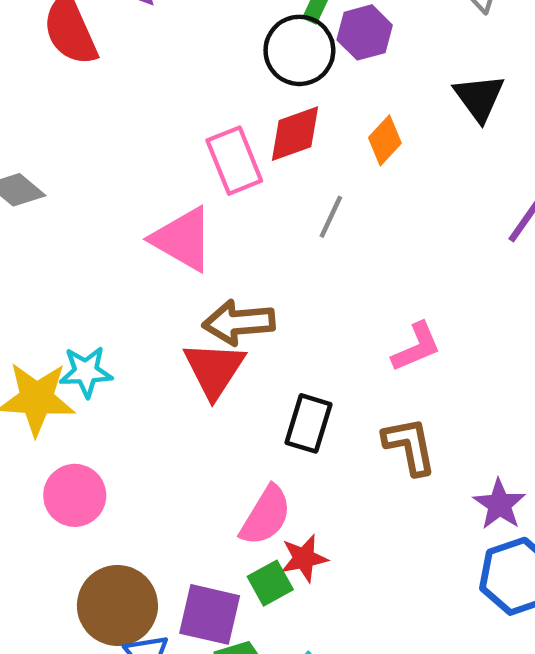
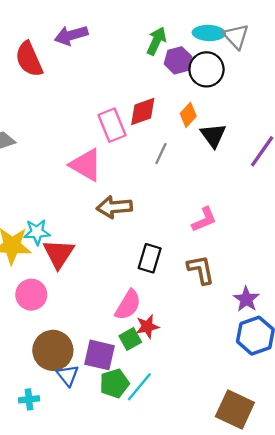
black circle: (299, 50) -> (206, 69), moved
black triangle: (479, 98) -> (213, 135), moved
red triangle: (214, 370) -> (59, 254), moved

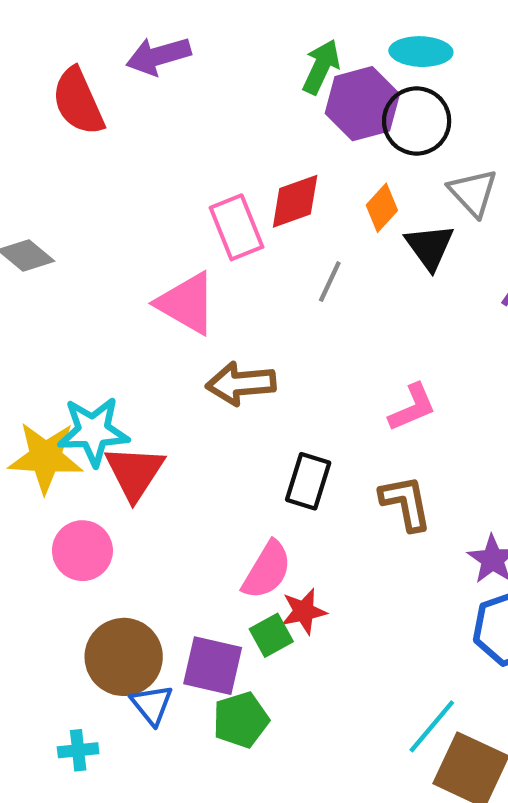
gray triangle: (236, 36) -> (473, 193), moved
purple hexagon: (178, 60) -> (362, 104), size x1.4
cyan star: (37, 232) -> (93, 431), size x1.4
cyan line: (139, 387) -> (432, 726), moved

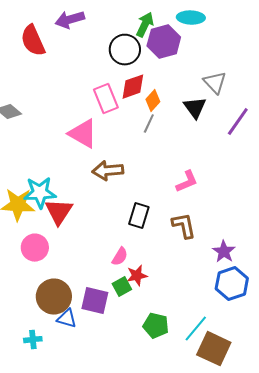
black circle: (417, 121) -> (125, 50), moved
orange diamond: (382, 208) -> (153, 101), moved
pink semicircle: (267, 570) -> (120, 257), size x0.7
blue triangle: (152, 705) -> (67, 319), turned -35
green pentagon: (241, 720) -> (156, 326), moved, turned 30

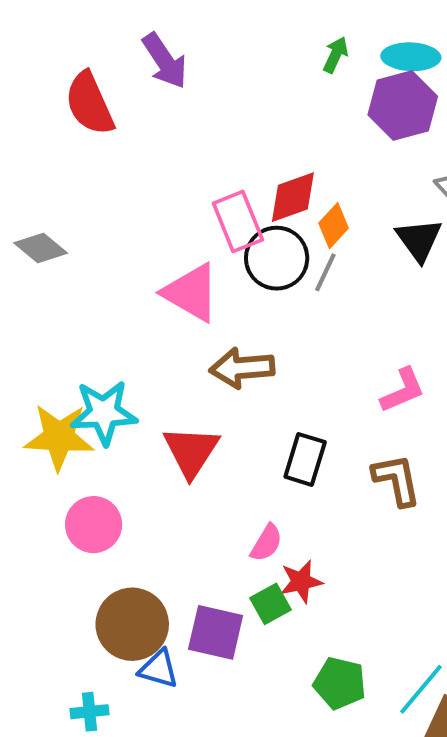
purple arrow: (70, 20) -> (165, 61), turned -108
green arrow: (145, 25) -> (336, 55), moved, size x0.7
purple hexagon: (164, 42) -> (403, 106), moved
black circle: (125, 50) -> (277, 258), moved
red triangle: (59, 212) -> (191, 451), moved

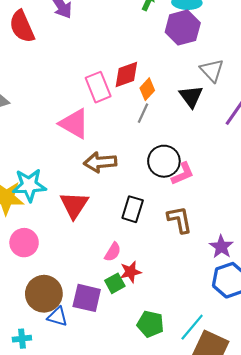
black circle: (277, 258) -> (164, 161), moved

